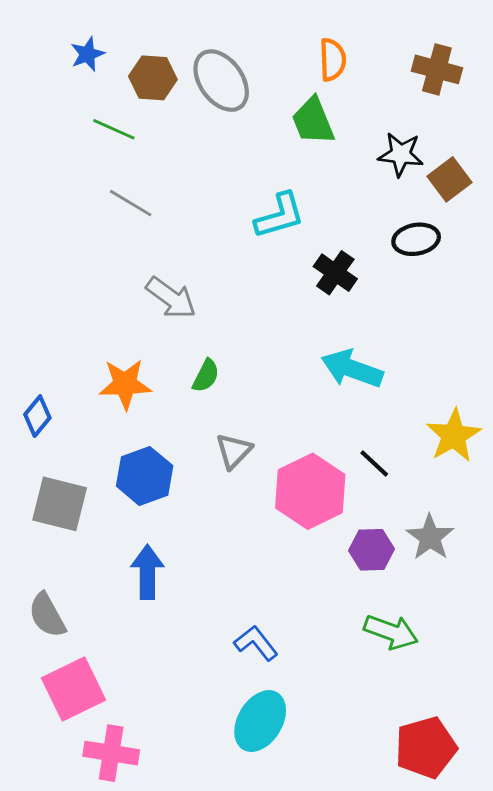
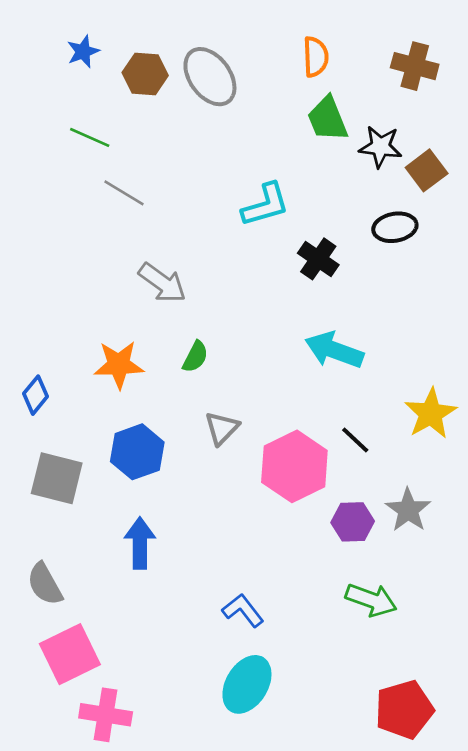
green trapezoid: (313, 121) -> (328, 119), moved
green line: (114, 129) -> (90, 137), moved

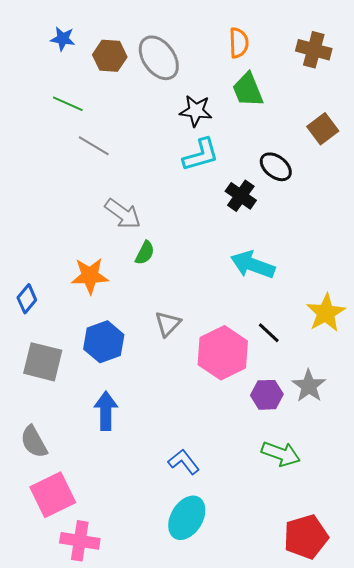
blue star: (83, 52) -> (63, 39), turned 30
black star: (380, 147) -> (196, 111), moved
black ellipse: (395, 227) -> (276, 167), moved, turned 48
green semicircle: (195, 357) -> (145, 253), moved

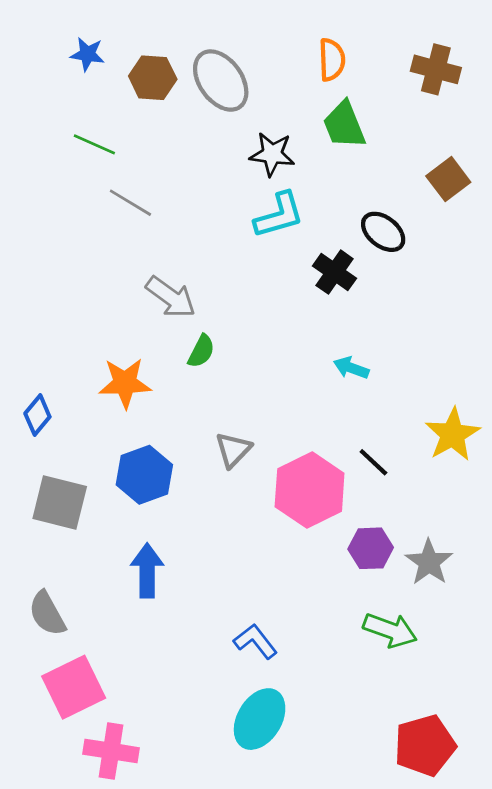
cyan arrow: (253, 265) -> (351, 368), size x0.6
gray star: (309, 386) -> (429, 562), moved

